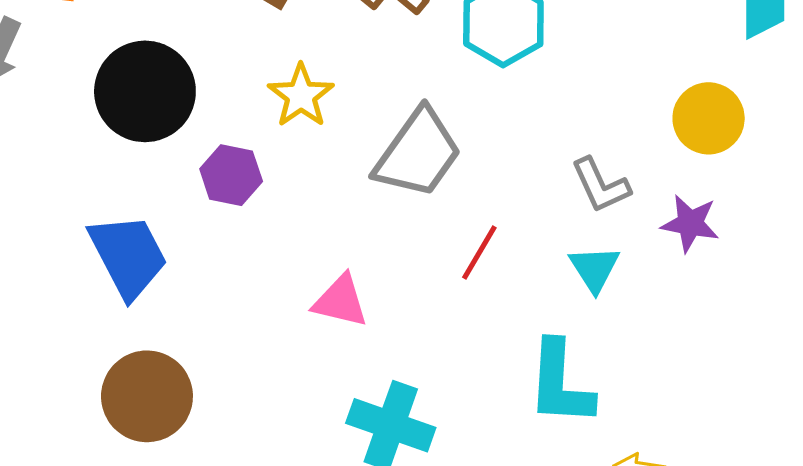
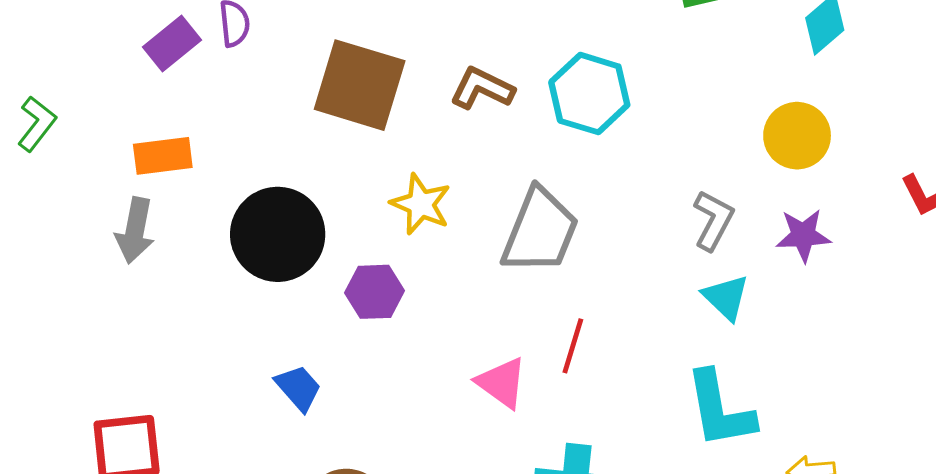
gray L-shape: (601, 185) -> (713, 220), turned -114
red line: (479, 252) -> (573, 346), moved
blue trapezoid: (128, 256) -> (298, 388), size x0.6
pink triangle: (340, 301) -> (502, 383), turned 36

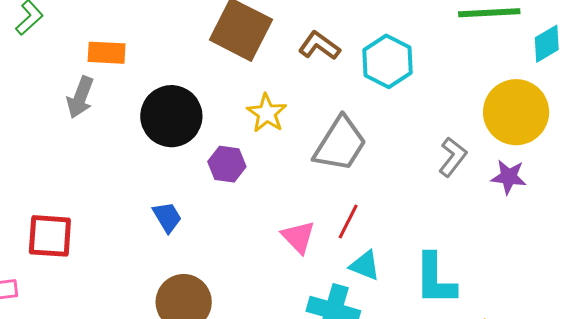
yellow circle: (797, 136) -> (516, 112), size x1.5
cyan triangle: (726, 297) -> (365, 265), moved, turned -32

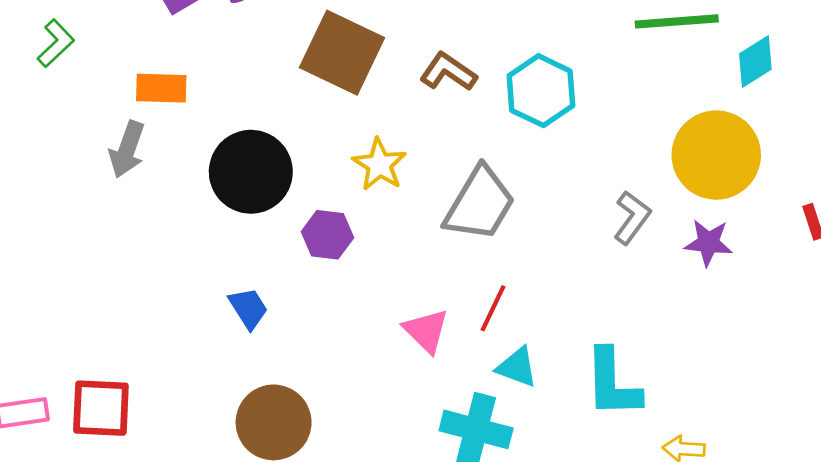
red square: (50, 236) -> (101, 408), moved

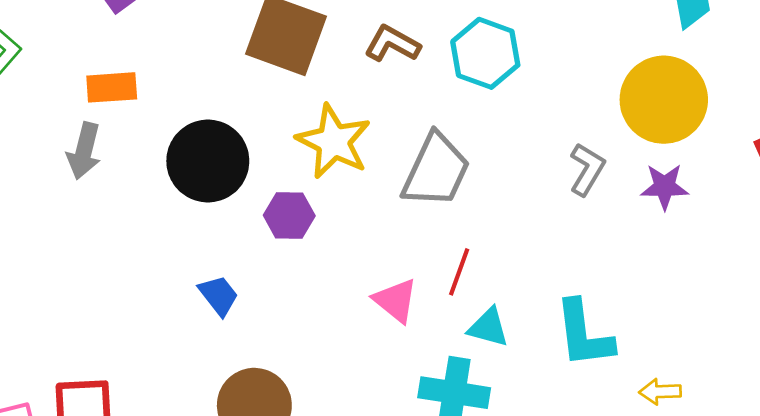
yellow star: (379, 165) -> (334, 142), size x1.4

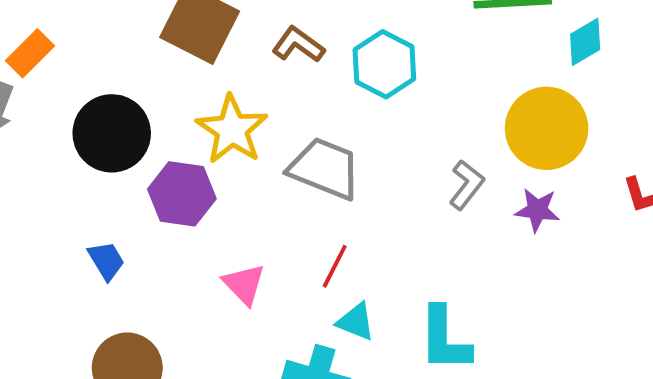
orange rectangle: (112, 87) -> (30, 53), turned -48
gray trapezoid: (436, 170) -> (325, 168), turned -100
purple hexagon: (289, 216) -> (182, 194), size x1.4
pink triangle: (396, 300) -> (244, 284), moved

